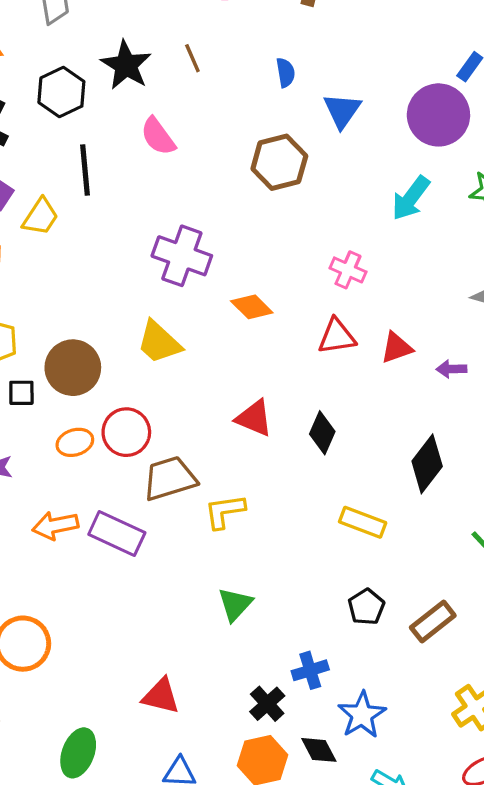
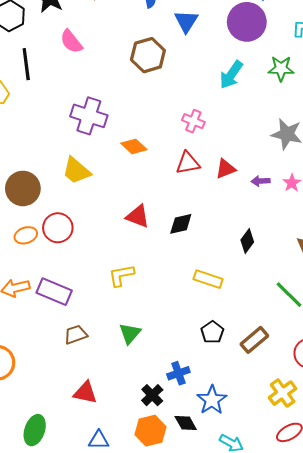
black diamond: (322, 433) -> (181, 224), turned 55
black diamond: (427, 464) -> (247, 241), size x0.7
brown trapezoid: (170, 478) -> (76, 335), moved, size x0.7

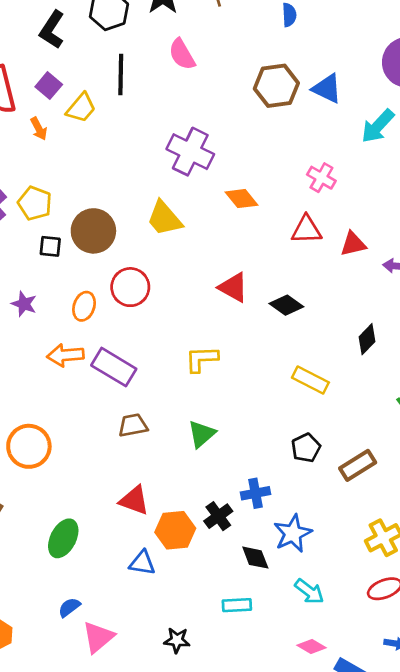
blue triangle: (186, 21) -> (327, 89), moved, turned -45
black diamond: (181, 224) -> (286, 305), turned 40
orange ellipse: (26, 235) -> (84, 306), moved, turned -60
orange hexagon: (151, 431) -> (175, 530), moved

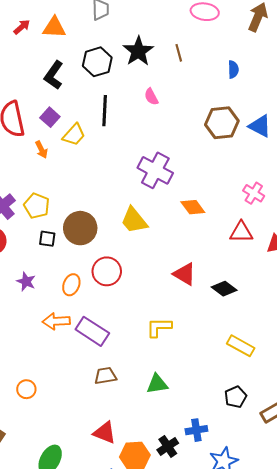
pink semicircle: (182, 54) -> (151, 97), size x0.7
green triangle: (202, 434) -> (157, 384), turned 30
orange circle: (29, 446) -> (26, 389), size x0.6

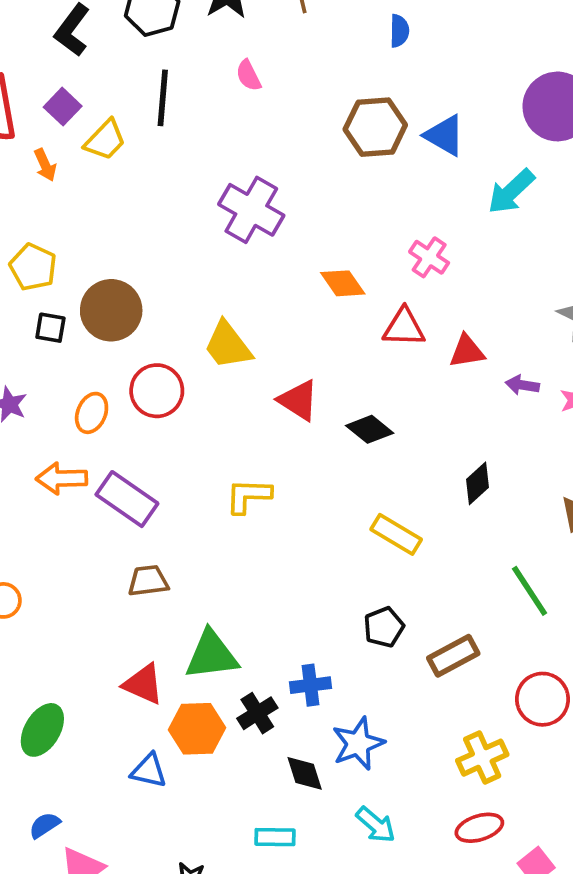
orange diamond: (193, 207) -> (343, 283), moved
yellow trapezoid: (134, 220) -> (228, 345), moved
green triangle: (157, 384) -> (212, 655), moved, size x1.4

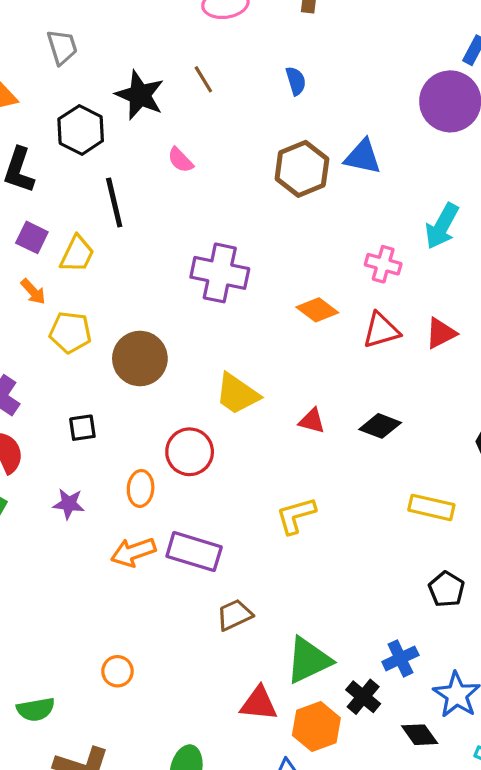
cyan arrow: (511, 191) -> (442, 226), moved
yellow pentagon: (33, 267) -> (70, 332), moved
brown circle: (111, 310) -> (140, 359), moved
red triangle: (298, 400) -> (312, 421), size x0.7

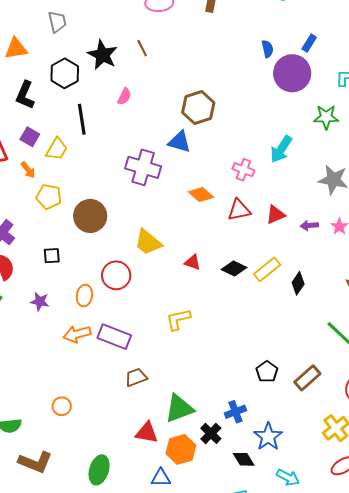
blue semicircle: (296, 81) -> (268, 49), moved
blue triangle: (363, 157) -> (179, 142), moved
pink semicircle: (180, 160) -> (124, 96), turned -114
yellow rectangle: (431, 507) -> (267, 269), moved, turned -56

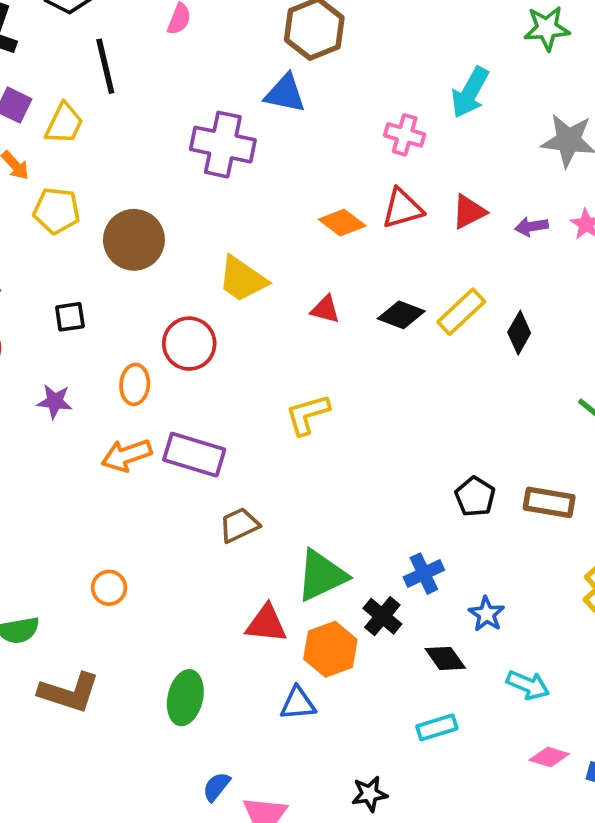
orange diamond: (201, 195) -> (342, 223), moved
brown rectangle: (307, 378) -> (549, 502), turned 56
blue star: (268, 437) -> (486, 614), size x0.7

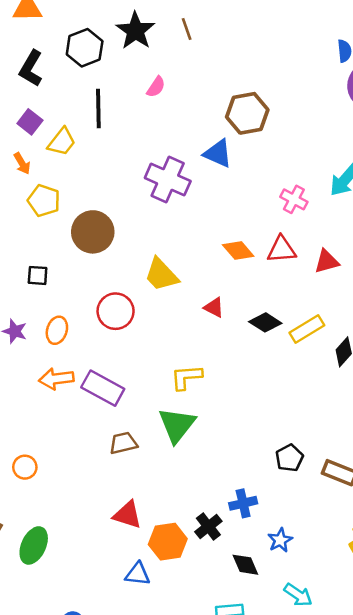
orange ellipse: (135, 384) -> (57, 330), moved
green triangle: (322, 575) -> (177, 425), moved, turned -39
green ellipse: (185, 698) -> (34, 545), moved

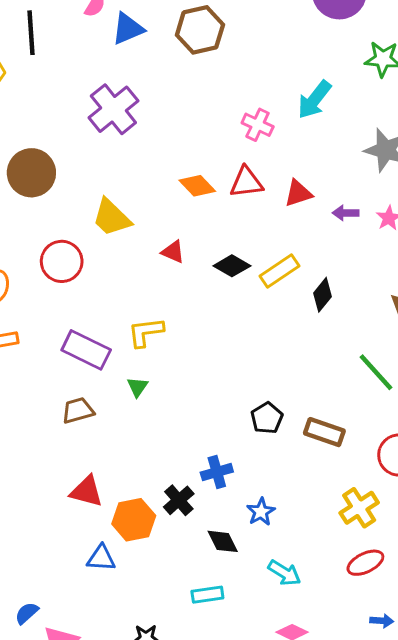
blue triangle: (218, 153) -> (128, 29), moved, turned -44
purple cross: (168, 179) -> (113, 109), turned 30
purple rectangle: (103, 388) -> (86, 350), moved
green triangle: (177, 425) -> (137, 387), size x0.5

